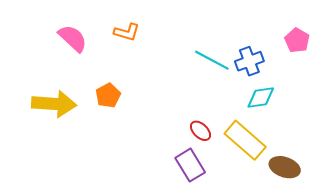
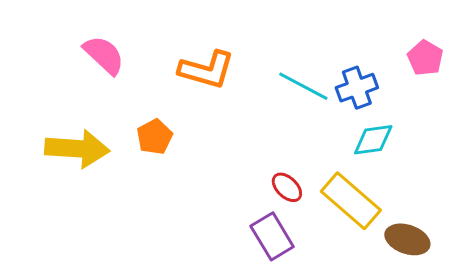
orange L-shape: (127, 32) -> (207, 70), moved, size x1.5

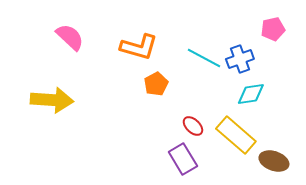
pink pentagon: (425, 58) -> (273, 29), moved, turned 30
orange pentagon: (155, 137) -> (156, 84), moved

